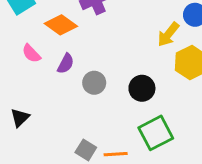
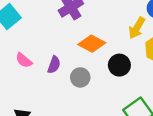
orange diamond: (61, 25) -> (92, 44), moved
black circle: (142, 88) -> (119, 65), moved

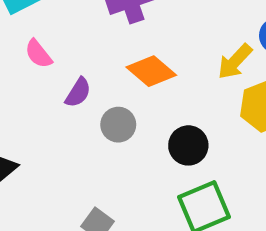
pink semicircle: (24, 60) -> (38, 54), moved
black circle: (119, 65) -> (188, 145), moved

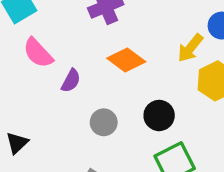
pink semicircle: (38, 54) -> (38, 53), size x1.4
gray circle: (118, 125) -> (104, 122), moved

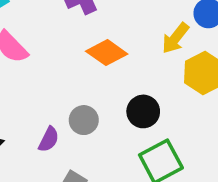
purple semicircle: (71, 81) -> (49, 139), moved

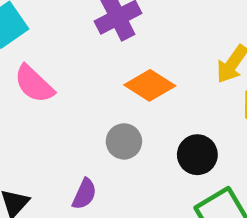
gray circle: (84, 120) -> (124, 141), moved

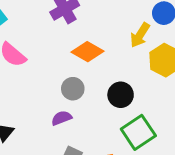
purple semicircle: (84, 194) -> (62, 118), moved, turned -132

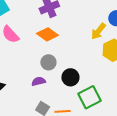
orange diamond: (87, 52) -> (47, 34), moved
black circle: (121, 95) -> (70, 77), moved

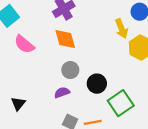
yellow arrow: (98, 31) -> (121, 29), turned -54
orange diamond: (47, 34) -> (65, 39), turned 45

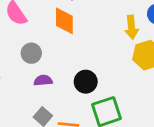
gray circle: (70, 70) -> (31, 53), moved

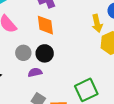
black circle: (86, 82) -> (45, 53), moved

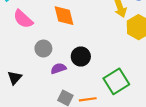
black circle: (45, 53) -> (81, 56), moved

